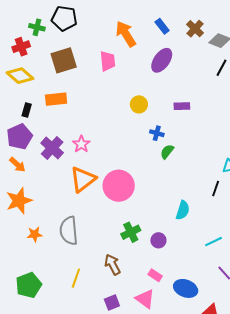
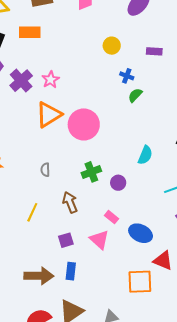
gray semicircle: (69, 231) -> (45, 170), moved, size x0.5

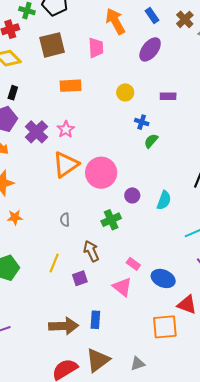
orange rectangle: (30, 32) -> (71, 86), moved
purple circle: (118, 183) -> (132, 195), moved
purple square: (66, 240) -> (80, 278), moved

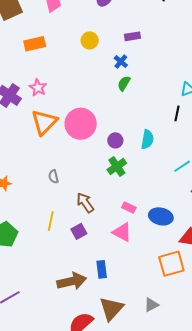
blue cross: (142, 122) -> (121, 62), moved, turned 32
green cross: (111, 220) -> (117, 166), moved

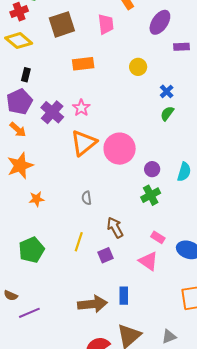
purple rectangle: (132, 36) -> (181, 47), moved

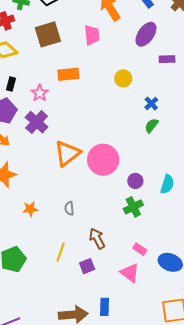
pink star: (81, 108) -> (40, 93), moved
orange star: (37, 199) -> (30, 209), moved

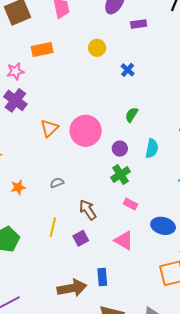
pink star: (40, 93) -> (15, 71), turned 30
green semicircle: (151, 126) -> (132, 115), moved
orange triangle: (67, 153) -> (49, 128), size x0.7
gray semicircle: (69, 208) -> (57, 183), turned 80
pink rectangle: (140, 249) -> (131, 204), moved

